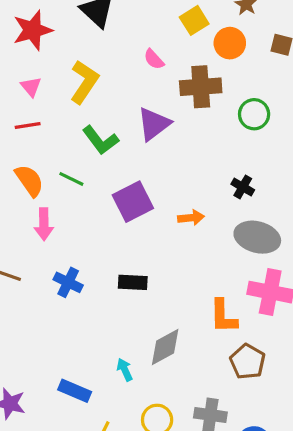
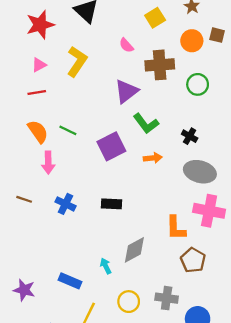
orange circle: (230, 43) -> (192, 41), moved
pink triangle: (31, 87) -> (39, 65), turned 42
green L-shape: (100, 140) -> (146, 123), moved

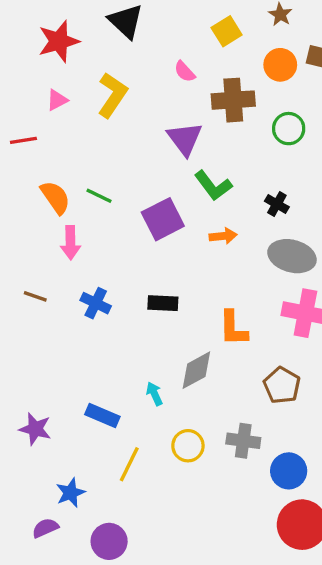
purple triangle: (126, 91) -> (185, 139), turned -30
red line: (37, 92) -> (23, 140), moved
orange L-shape: (176, 228) -> (233, 328), moved

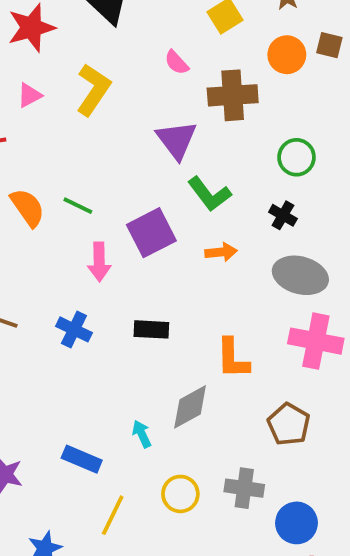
green circle: (289, 129) -> (296, 157), moved
pink arrow: (70, 243) -> (99, 262), moved

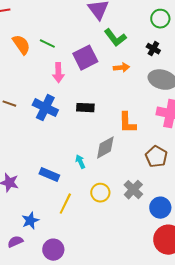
blue cross: (74, 329) -> (45, 108), size x1.4
gray cross: (244, 488) -> (133, 190), turned 36

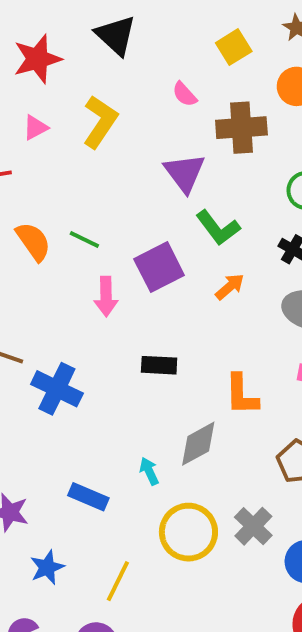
orange arrow: (121, 68) -> (230, 287), turned -35
blue cross: (45, 108) -> (57, 389), moved
yellow circle: (100, 193) -> (188, 532), size x1.5
yellow line: (65, 204) -> (118, 581), moved
blue star: (30, 221) -> (47, 567), moved

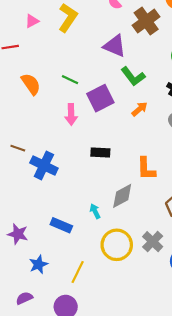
brown cross: (241, 128) -> (146, 21), turned -32
purple triangle: (185, 173) -> (115, 46), turned -30
green line: (84, 240) -> (70, 80), moved

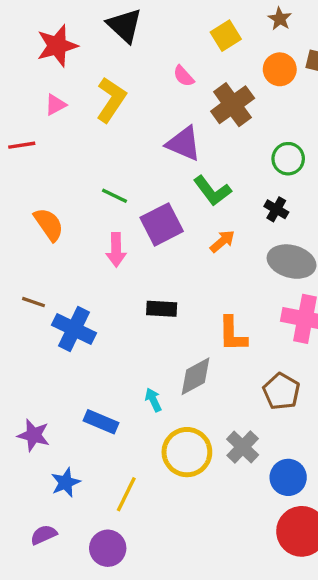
orange semicircle: (31, 84) -> (49, 224), moved

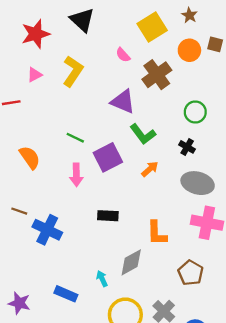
yellow square: (226, 36) -> (152, 27), size x1.4

